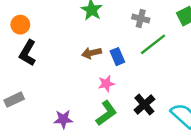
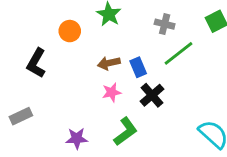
orange circle: (20, 25) -> (70, 31), moved
pink star: (106, 84) -> (112, 92), moved
black cross: (144, 105) -> (152, 95), moved

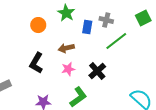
black L-shape: (36, 63) -> (36, 63), moved
blue rectangle: (138, 67) -> (87, 27), moved, turned 32

